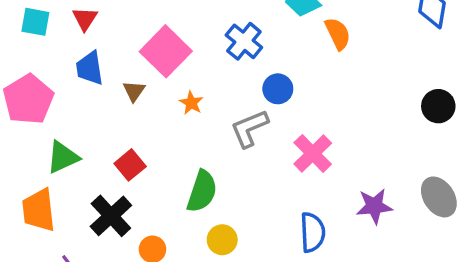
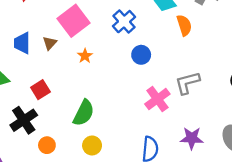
blue trapezoid: (90, 68) -> (22, 43), moved
gray L-shape: (249, 128) -> (187, 83), moved

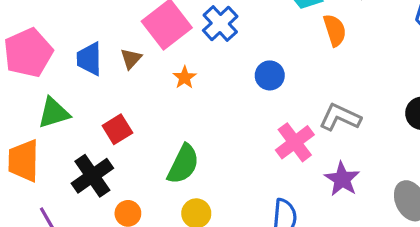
blue cross: (124, 22) -> (220, 23), moved
gray L-shape: (187, 83) -> (340, 117), turned 40
purple star: (192, 138) -> (342, 179), moved, turned 30

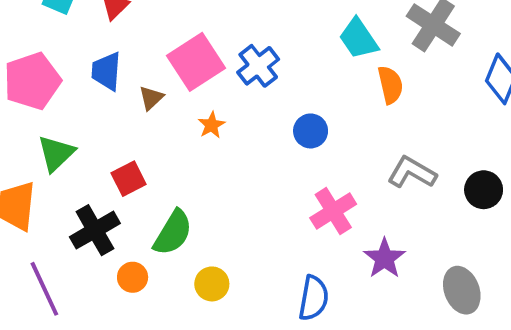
blue trapezoid: (89, 59) -> (106, 71), moved
green triangle: (54, 113) -> (56, 153), turned -32
gray L-shape: (340, 117) -> (412, 172), moved
green semicircle: (183, 164) -> (173, 233), moved

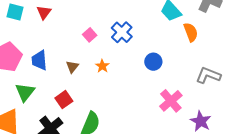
pink square: (196, 62) -> (90, 35), size x0.5
blue trapezoid: (106, 71) -> (39, 60), moved
brown triangle: (151, 98) -> (72, 67), moved

